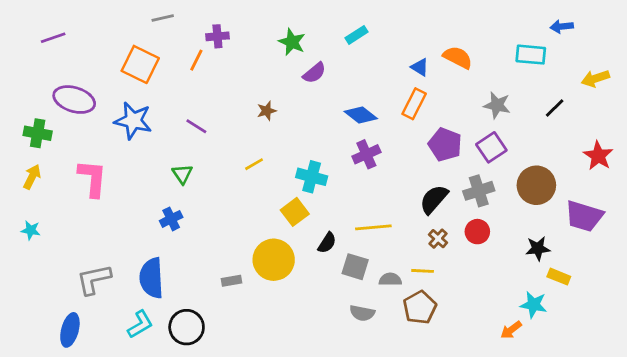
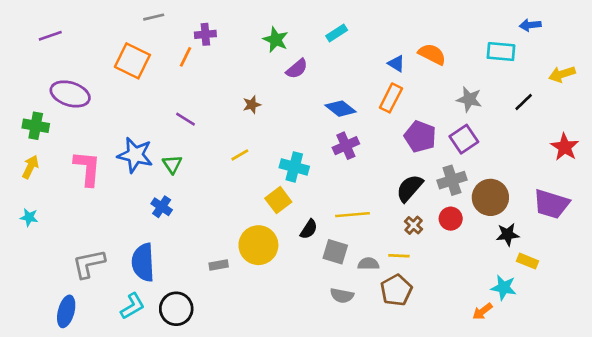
blue star: (133, 121) -> (135, 155), moved
brown circle: (536, 185) -> (490, 197), moved
blue cross: (171, 219) -> (162, 207), turned -30

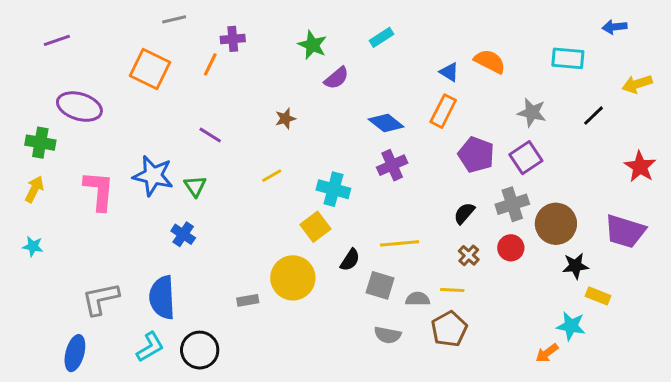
blue arrow: (530, 25) -> (615, 27), moved
black semicircle: (410, 188) -> (464, 213), size x0.7

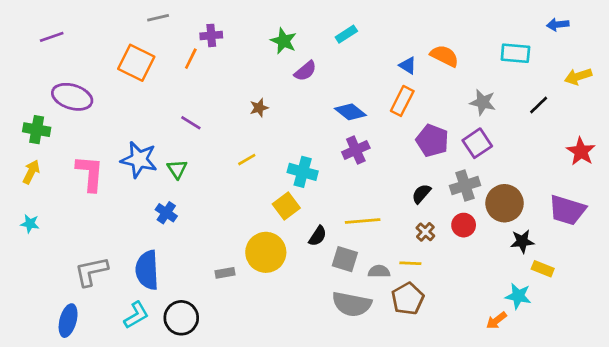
gray semicircle: (388, 335) -> (352, 304), size x1.6

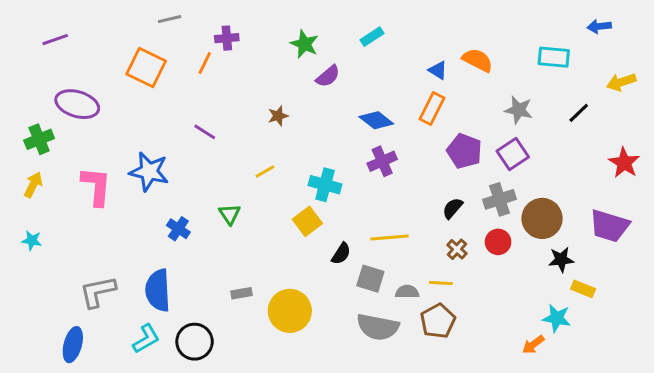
green cross: (37, 130) -> (39, 139), turned -32
green triangle: (177, 169) -> (230, 214), moved
yellow circle: (266, 252) -> (290, 311), moved

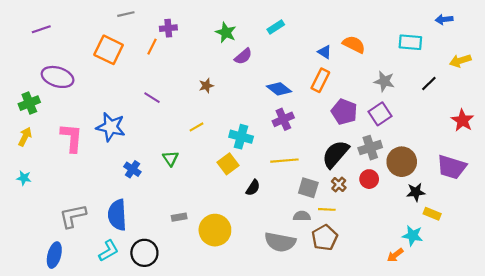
black semicircle: (453, 208) -> (335, 154), size x1.8
yellow line: (390, 238) -> (284, 161), moved
gray square: (370, 279) -> (308, 188), moved

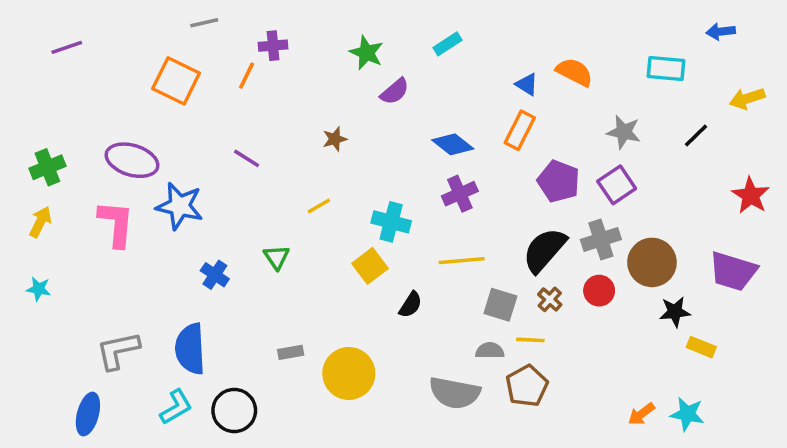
purple ellipse: (58, 77) -> (132, 160), moved
cyan star: (413, 235) -> (687, 414), moved

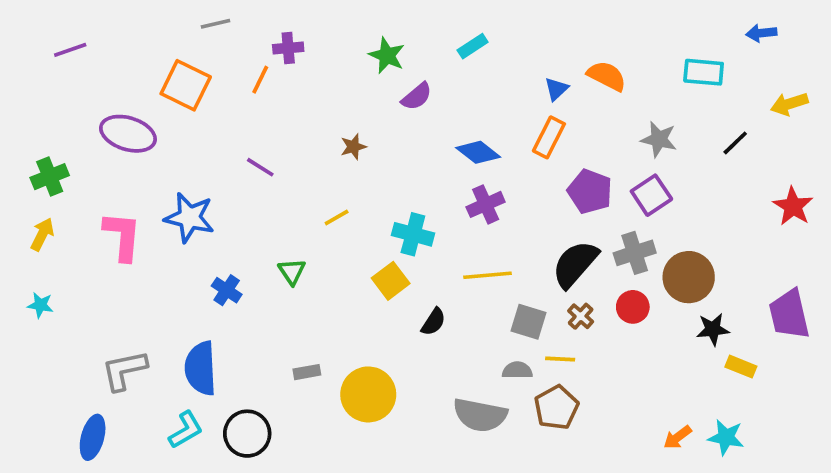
blue triangle: (527, 84) -> (556, 89), turned 45
purple ellipse: (132, 160) -> (128, 134), moved
purple trapezoid: (733, 271) -> (789, 314), moved, turned 60

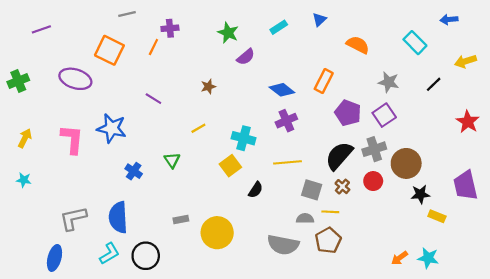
cyan rectangle: (704, 72) -> (415, 43), turned 40
blue triangle: (556, 89) -> (319, 20), moved
green cross: (50, 177) -> (18, 81), moved

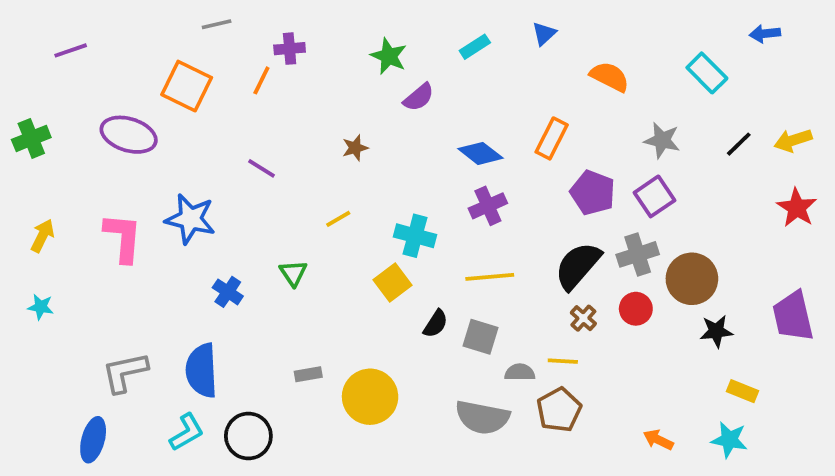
yellow arrow: (465, 61) -> (793, 140), moved
gray square: (312, 190) -> (480, 337), moved
yellow rectangle: (437, 216) -> (742, 391), moved
orange arrow: (400, 258) -> (658, 440), moved, turned 63

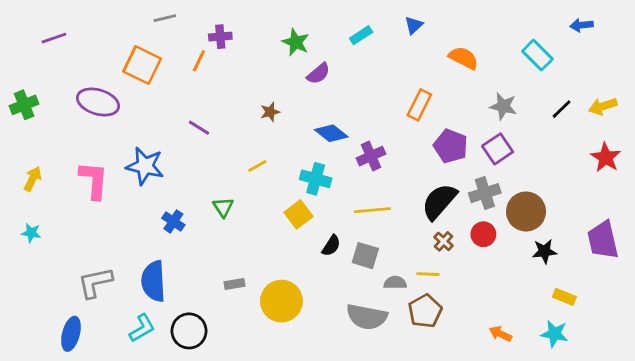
blue diamond: (480, 153) -> (331, 133), moved

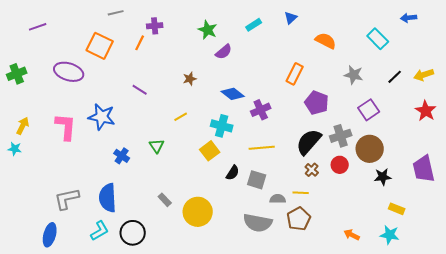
purple square: (498, 149) -> (369, 110), moved
cyan star: (31, 233) -> (15, 149), moved
gray rectangle: (235, 284) -> (165, 200), turned 56

